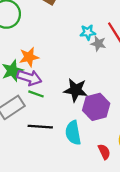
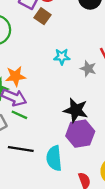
cyan star: (88, 32) -> (62, 57), moved
black star: (76, 90) -> (76, 110), moved

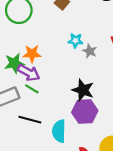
gray star: (88, 69) -> (90, 51), moved

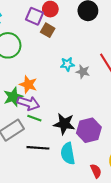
orange star: (32, 54) -> (28, 84), turned 30
black star: (83, 90) -> (64, 124), moved

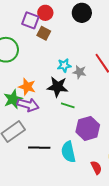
green line: (34, 118) -> (68, 105), moved
black star: (64, 124) -> (58, 87), moved

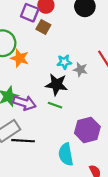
orange star: (27, 87) -> (20, 58), moved
green line: (68, 105) -> (55, 105), moved
black line: (39, 148) -> (23, 141), moved

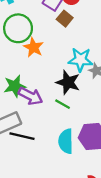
cyan star: (64, 62) -> (80, 60), size x1.5
cyan semicircle: (66, 154) -> (66, 141), moved

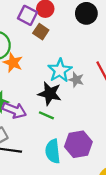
cyan star: (80, 60) -> (60, 70), turned -30

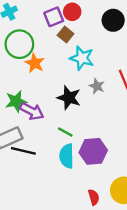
purple square: (27, 15) -> (54, 17), turned 36
cyan star: (60, 70) -> (82, 58), moved, turned -30
green line: (46, 115) -> (65, 132), moved

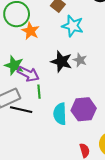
gray star: (97, 86) -> (80, 60), moved
green star: (16, 101) -> (14, 65), turned 30
green line: (65, 132) -> (39, 92), moved, turned 56

